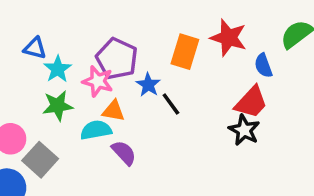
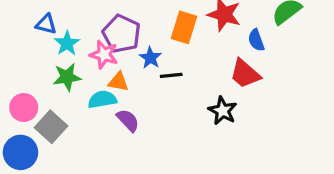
red trapezoid: (251, 102) -> (245, 74), turned 88
black line: (171, 104) -> (171, 75), turned -60
black star: (244, 130) -> (223, 111), moved

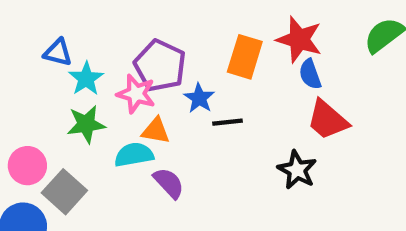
blue semicircle: (256, 40) -> (310, 74), moved

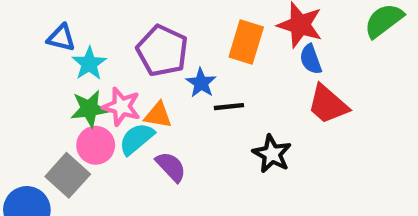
pink star: (136, 94) -> (121, 107), moved
cyan semicircle: (134, 155) -> (137, 139), turned -30
pink circle: (27, 166) -> (96, 145), moved
black star: (297, 170) -> (272, 154), moved

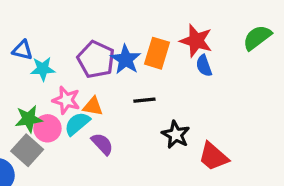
cyan star: (89, 64) -> (43, 69), turned 30
blue star: (201, 83) -> (126, 59), moved, size x1.4
red trapezoid: (328, 104) -> (213, 156), moved
green star: (89, 109) -> (29, 119), moved

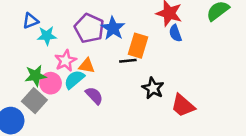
blue triangle: (22, 50) -> (31, 21), turned -35
orange rectangle: (157, 53) -> (138, 46), moved
pink star: (66, 100) -> (66, 61), turned 30

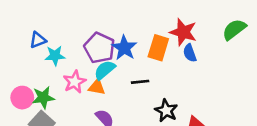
orange rectangle: (138, 46) -> (158, 48), moved
cyan semicircle: (74, 79) -> (105, 70), moved
pink circle: (51, 83) -> (22, 98), moved

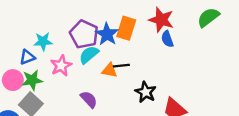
blue triangle: (38, 40) -> (27, 57), moved
orange rectangle: (158, 48) -> (126, 28), moved
orange triangle: (97, 87) -> (109, 70), moved

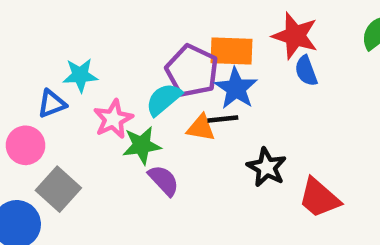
orange rectangle: (126, 28) -> (232, 51), turned 75
purple pentagon: (84, 34) -> (192, 71), moved
blue star: (107, 34) -> (236, 88), moved
green star: (32, 80) -> (142, 145), moved

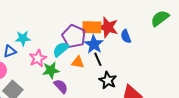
red star: (295, 36) -> (108, 27), moved
black line: (223, 119) -> (98, 59), moved, turned 72

